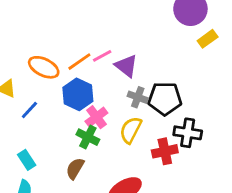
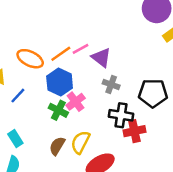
black pentagon: (165, 99) -> (153, 93), moved
yellow semicircle: (131, 130) -> (80, 142), moved
black cross: (188, 133) -> (121, 115), moved
green cross: (88, 137) -> (58, 110), moved

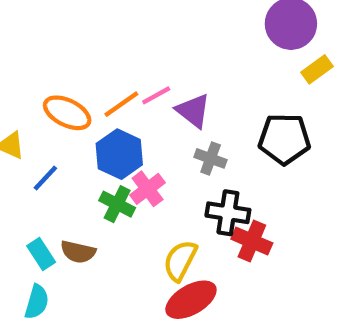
black pentagon: (153, 93) -> (284, 139), moved
red cross: (134, 131) -> (252, 241), turned 35
yellow semicircle: (80, 142) -> (180, 261), moved
brown semicircle: (57, 146) -> (78, 252), moved, turned -108

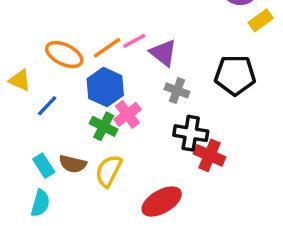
yellow semicircle: (180, 261) -> (109, 171), moved

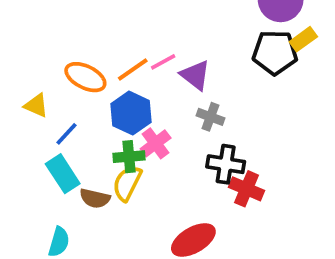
black pentagon: (235, 75) -> (275, 52), moved
green cross: (104, 126) -> (129, 157), turned -32
cyan rectangle: (44, 166) -> (63, 174), moved, size x1.4
yellow semicircle: (109, 171) -> (127, 183), moved

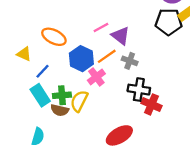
orange line: (133, 69) -> (107, 56), moved
green cross: (129, 157) -> (62, 95), moved

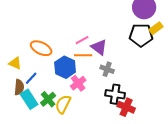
orange line: (107, 56) -> (83, 55), moved, turned 36
green cross: (62, 95) -> (48, 99), turned -35
brown semicircle: (60, 110) -> (19, 87), moved, turned -98

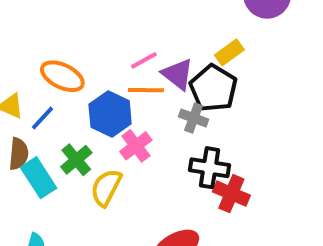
yellow rectangle: (156, 28) -> (229, 52), moved
black pentagon: (141, 35) -> (213, 88), moved, turned 30
blue line: (31, 78) -> (42, 118), moved
green cross: (48, 99) -> (76, 160), moved

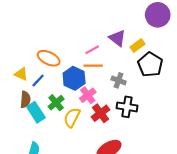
purple triangle: (178, 74) -> (117, 38), moved
black pentagon: (213, 88) -> (150, 65), moved
red cross: (231, 194) -> (101, 113), moved, turned 30

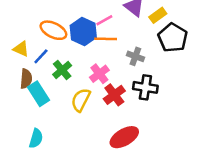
blue hexagon: (74, 78) -> (83, 31), moved
green cross: (56, 103) -> (62, 70), moved

